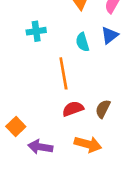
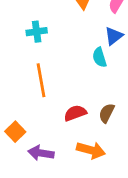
cyan semicircle: (82, 42) -> (99, 57), moved
orange line: (63, 73) -> (41, 80), moved

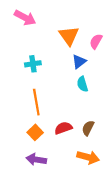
blue triangle: (114, 36) -> (79, 62), moved
orange square: (15, 132) -> (35, 132), moved
orange arrow: (91, 150) -> (88, 157), moved

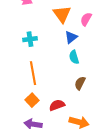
red semicircle: (63, 128) -> (57, 105), moved
brown semicircle: (88, 128) -> (80, 83), moved

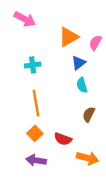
orange triangle: (62, 14) -> (69, 37), turned 36
red semicircle: (57, 105) -> (63, 139), turned -140

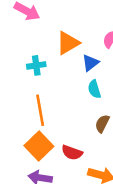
orange triangle: (69, 37) -> (68, 43), moved
orange square: (35, 133) -> (39, 146), size x1.5

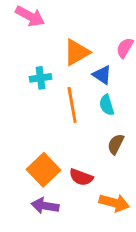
blue triangle: (90, 63) -> (102, 75), turned -48
orange line: (40, 110) -> (72, 105), moved

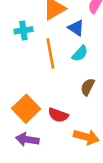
cyan semicircle: (107, 105) -> (80, 54), turned -120

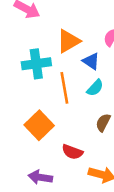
cyan cross: (23, 30) -> (36, 64), size x1.5
orange square: (26, 109) -> (39, 125), moved

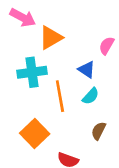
orange triangle: (68, 41) -> (51, 38), moved

